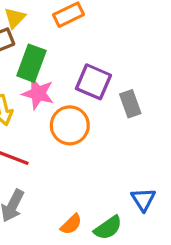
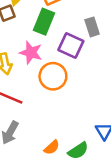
green rectangle: (31, 63) -> (44, 22), moved
gray rectangle: (130, 104) -> (92, 27), moved

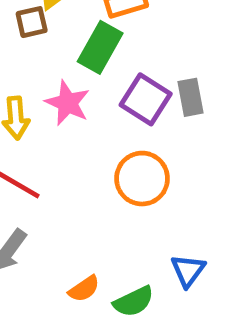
gray rectangle: (92, 27) -> (191, 97), moved
orange circle: (53, 76) -> (142, 179), moved

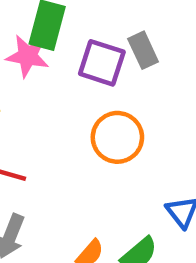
pink star: (68, 103) -> (28, 56), moved

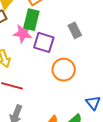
purple square: (102, 63) -> (44, 42), moved

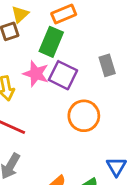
pink star: (23, 34) -> (36, 74), moved

